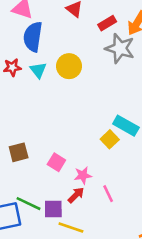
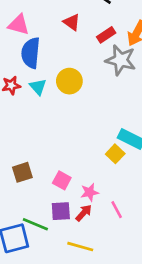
purple square: (53, 209) -> (61, 211), moved

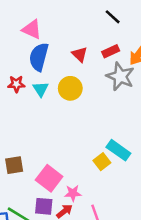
red triangle: (72, 22) -> (80, 54), moved
pink square: (62, 180) -> (49, 178), size x1.5

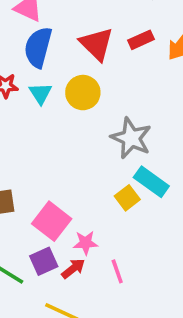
red triangle: (80, 54) -> (97, 44), size x1.5
gray star: (120, 76) -> (131, 138), moved
purple square: (44, 206) -> (44, 261), turned -30

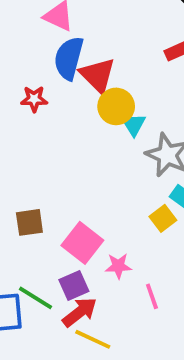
red triangle: (97, 44) -> (98, 75), moved
cyan triangle: (40, 93) -> (134, 124), moved
red arrow: (73, 269) -> (80, 312), moved, size x1.4

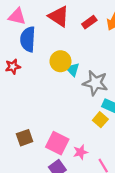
red triangle: (98, 75) -> (59, 16), moved

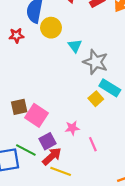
yellow circle: (60, 61) -> (51, 28), moved
pink square: (57, 143) -> (36, 115), moved

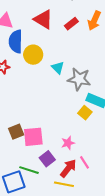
pink square: (36, 115) -> (33, 137), turned -30
pink line: (93, 144) -> (84, 162), moved
red arrow: (52, 156) -> (68, 168), moved

